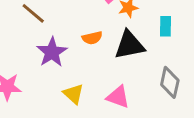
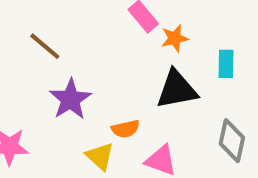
orange semicircle: (92, 38) -> (126, 129), moved

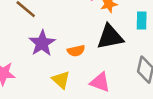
orange semicircle: (126, 129) -> (76, 51), moved

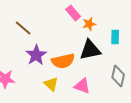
orange semicircle: (76, 51) -> (63, 61), size x1.6

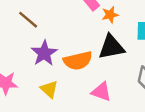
yellow triangle: (51, 84) -> (49, 89), moved

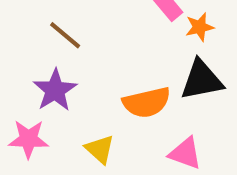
purple star: (44, 53) -> (55, 90), moved

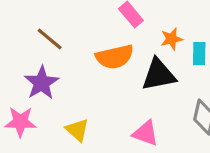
orange star: (200, 27) -> (172, 39), moved
orange semicircle: (147, 102) -> (115, 57), moved

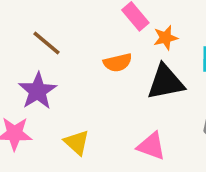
orange star: (172, 39) -> (166, 38), moved
orange semicircle: (115, 57) -> (118, 63), size x0.7

